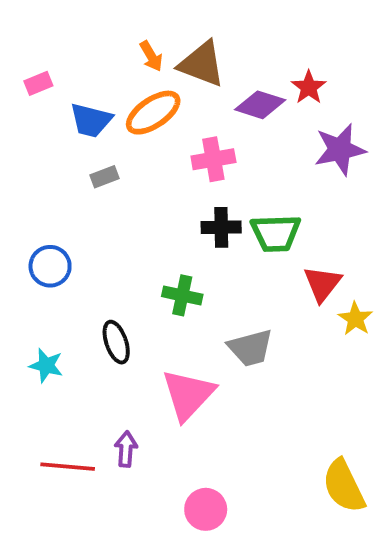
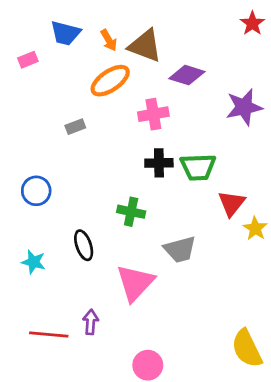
red star: (309, 87) -> (252, 23), moved
blue trapezoid: (91, 120) -> (66, 33), moved

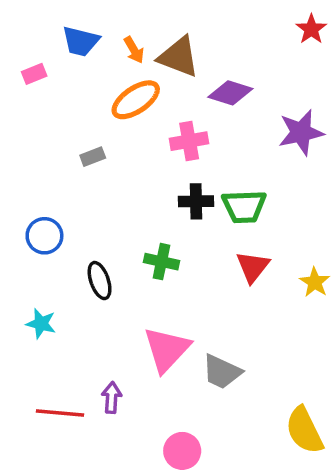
red triangle: (231, 203) -> (253, 267), moved
black ellipse: (84, 245) -> (100, 281), moved
gray trapezoid: (180, 249) -> (222, 372), moved, turned 40

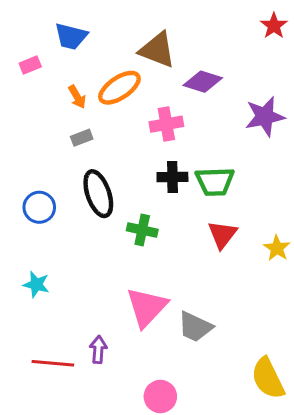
orange arrow: (134, 50) -> (77, 97), moved
black ellipse: (100, 281) -> (98, 194), moved, size x1.4

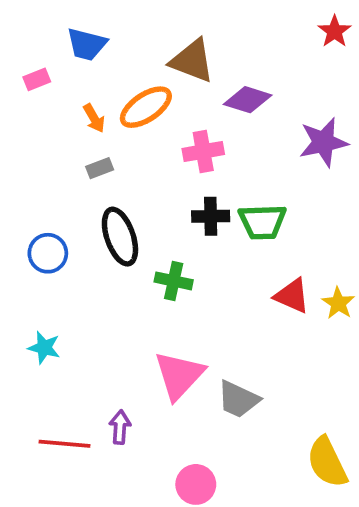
red triangle: (222, 235) -> (292, 296), moved, turned -44

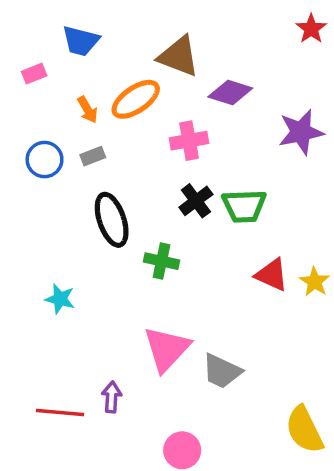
black cross: (211, 216) -> (196, 201), turned -36
blue circle: (48, 253) -> (45, 160), moved
cyan star: (44, 348) -> (60, 299), moved

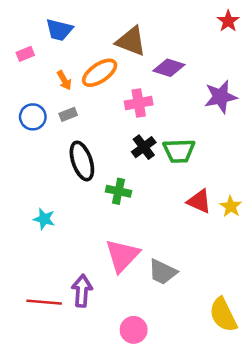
purple arrow: (112, 397) -> (82, 291), size x1.4

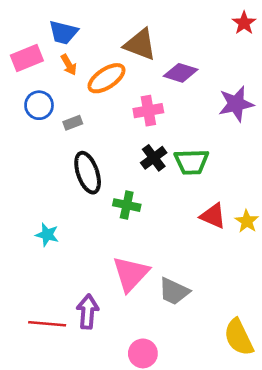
pink rectangle: (25, 54) -> (27, 58), size x1.6
orange arrow: (64, 80) -> (69, 65), moved
blue circle: (33, 117) -> (39, 105), moved

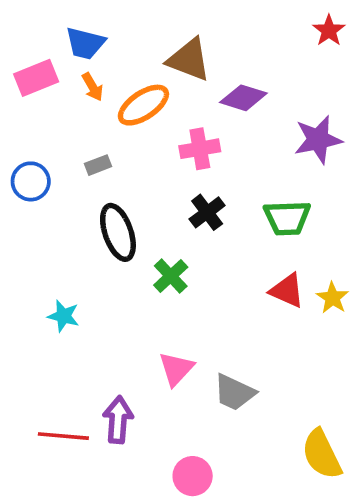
blue circle: (39, 105) -> (31, 181), moved
green trapezoid: (191, 162) -> (287, 218), moved
green cross: (127, 205) -> (171, 276), turned 35
pink triangle: (131, 274) -> (176, 369), size x0.7

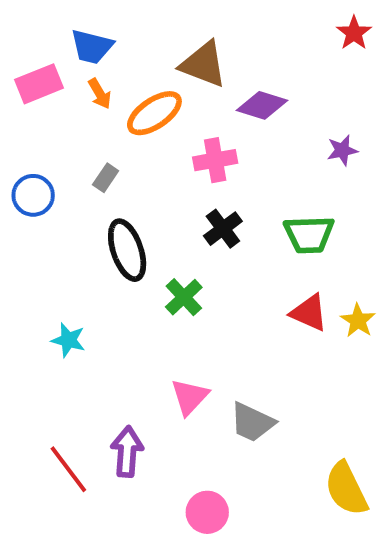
purple star: (318, 140) -> (342, 150), size x0.6
gray rectangle: (98, 165) -> (106, 178), turned -35
red line: (63, 436) -> (68, 469), turned 48

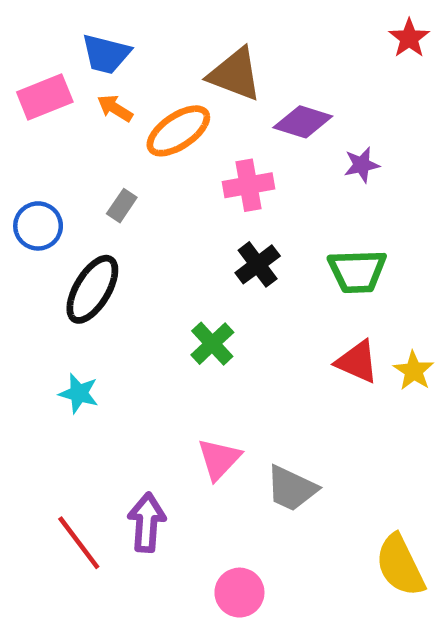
orange arrow: (100, 94) -> (115, 108), turned 152
purple star: (342, 150) -> (362, 165), moved
black ellipse: (127, 250) -> (92, 289), moved, turned 50

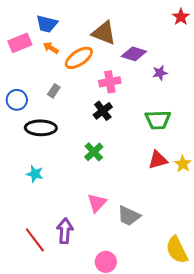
black cross: (258, 264) -> (103, 111), moved
black ellipse: (92, 289) -> (41, 128), turned 60
red triangle: (357, 362) -> (158, 160), turned -40

